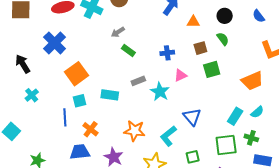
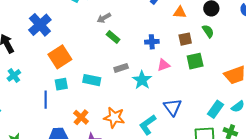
orange cross: (91, 129) -> (81, 117), moved

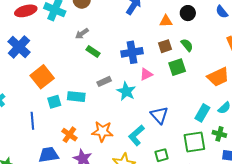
orange triangle: (180, 12) -> (166, 21), moved
green semicircle: (208, 31) -> (187, 45), moved
blue cross: (152, 42) -> (132, 52), size x1.5
cyan square: (61, 84) -> (54, 102), moved

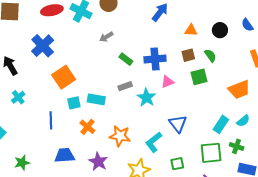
black circle: (188, 13) -> (220, 30), moved
green rectangle: (93, 52) -> (126, 59), moved
orange cross: (69, 135) -> (87, 127), moved

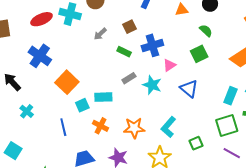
brown square: (188, 55) -> (129, 27), moved
blue triangle: (178, 124) -> (189, 89), moved

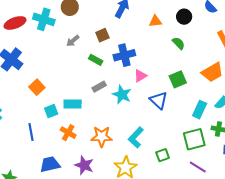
green square: (199, 54) -> (178, 79), moved
orange square: (67, 82) -> (37, 87), size x0.7

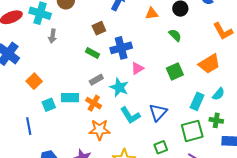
gray arrow: (73, 41) -> (52, 36), moved, turned -40
blue triangle: (159, 100) -> (158, 112), moved, turned 30
orange cross: (68, 133) -> (94, 103), moved
cyan L-shape: (136, 137) -> (130, 115), moved, turned -75

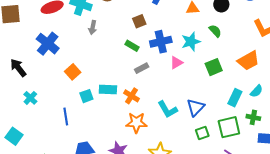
gray rectangle: (96, 80) -> (142, 68), moved
cyan star: (119, 87) -> (191, 42), moved, turned 30
green square: (161, 147) -> (202, 133), moved

